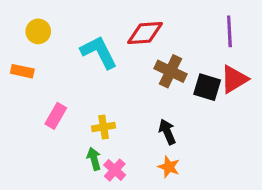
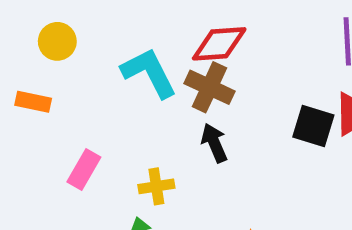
brown cross: (170, 71) -> (209, 87), moved
black arrow: (167, 132) -> (214, 143), moved

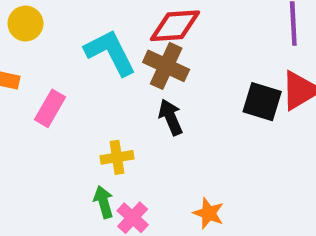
pink rectangle: (84, 169) -> (50, 108), moved

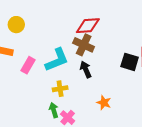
cyan L-shape: (110, 53) -> (57, 60), moved, turned 95
orange star: (209, 213) -> (104, 103), moved

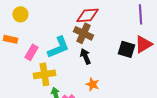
yellow cross: (60, 89) -> (44, 74), moved, size x1.5
orange star: (104, 103) -> (92, 84), moved

